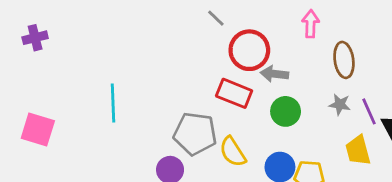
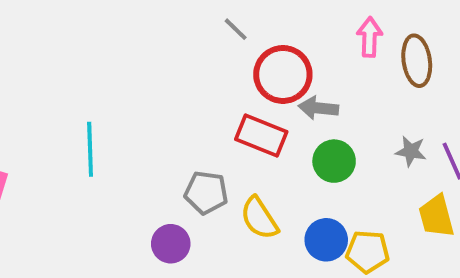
brown ellipse: (344, 60) -> (417, 61), moved
gray pentagon: (195, 134) -> (206, 193), size x0.7

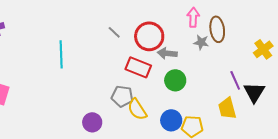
gray line: (236, 29) -> (114, 32), moved
cyan line: (90, 149) -> (61, 54), moved
gray star: (411, 151) -> (201, 42), moved
gray pentagon: (206, 193) -> (122, 96), moved

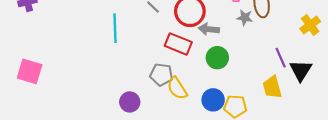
cyan line: (61, 54) -> (115, 28), moved

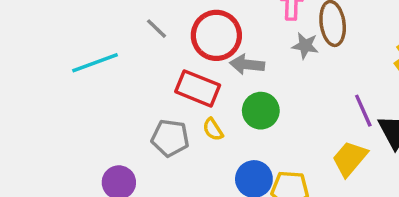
cyan line: (115, 28) -> (95, 63), turned 72
yellow trapezoid: (272, 87) -> (350, 159), turned 55
yellow semicircle: (177, 88) -> (213, 129), moved, size x0.6

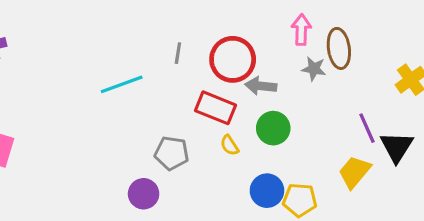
gray line: (157, 29) -> (178, 53), turned 55
gray pentagon: (170, 138) -> (172, 153), moved

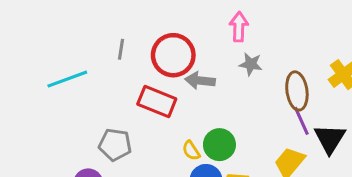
brown ellipse: (339, 48) -> (297, 91), moved
green circle: (273, 128) -> (219, 145), moved
yellow semicircle: (229, 145) -> (191, 151), moved

